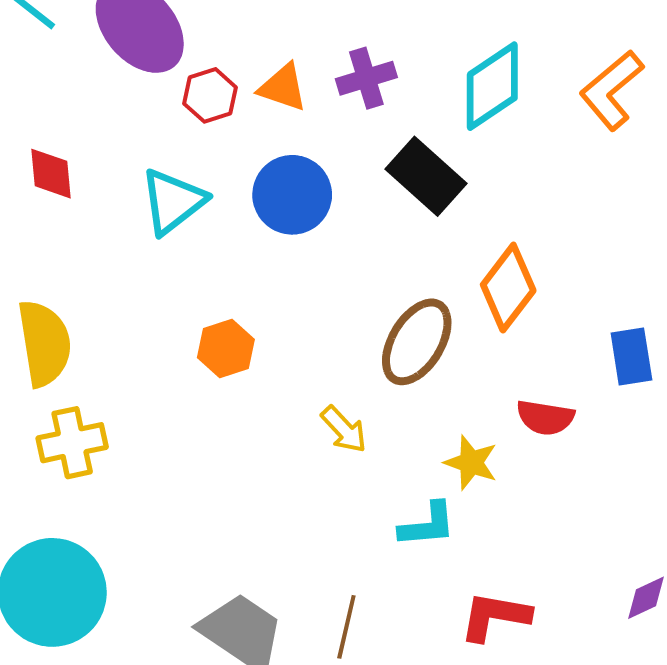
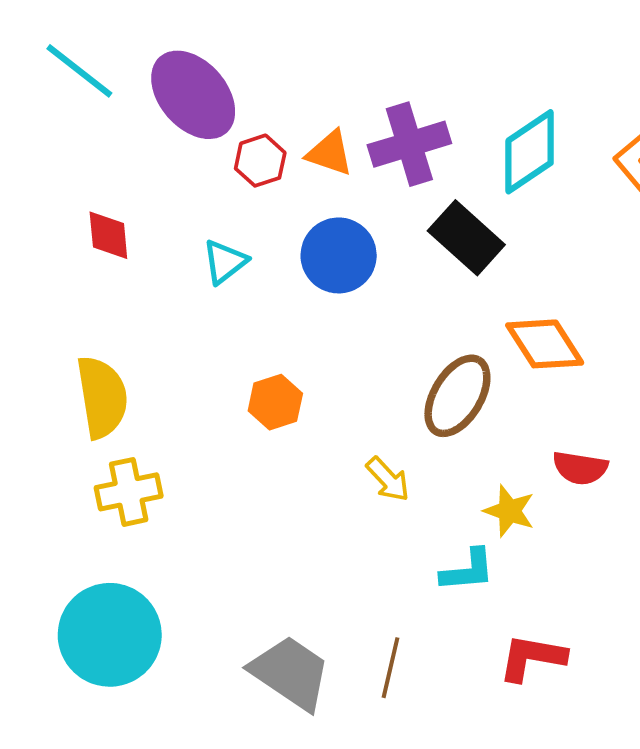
purple cross: (366, 78) -> (409, 144), size x1.4
cyan triangle: (173, 201) -> (225, 262), size x0.7
orange diamond: (508, 288) -> (545, 344), turned -70

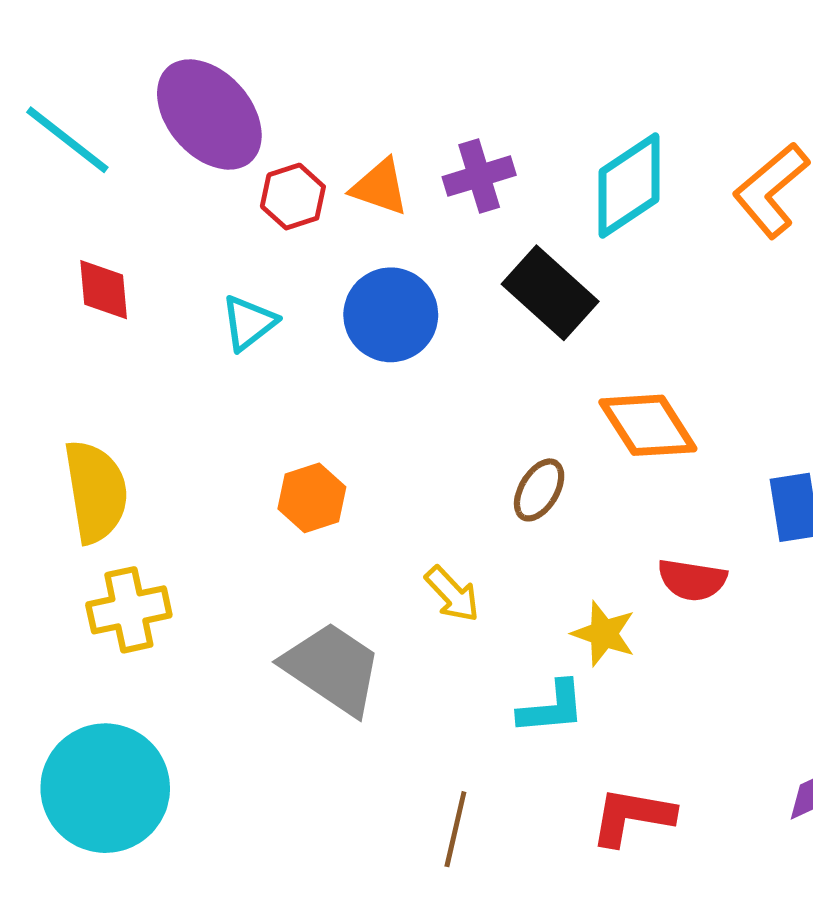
cyan line: (79, 71) -> (67, 140), moved
purple cross: (409, 144) -> (479, 176), size x0.7
brown ellipse: (457, 396) -> (539, 490), size x0.6
gray trapezoid: (291, 673) -> (332, 668), moved

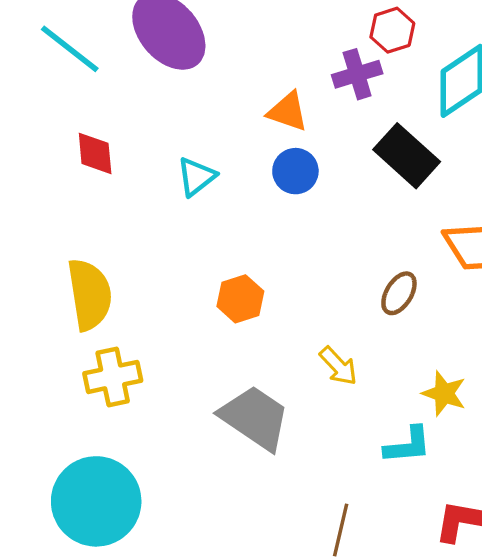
orange triangle: (380, 187) -> (288, 112), moved
red hexagon: (293, 197) -> (392, 30), moved
blue circle: (391, 315) -> (295, 171), size x0.7

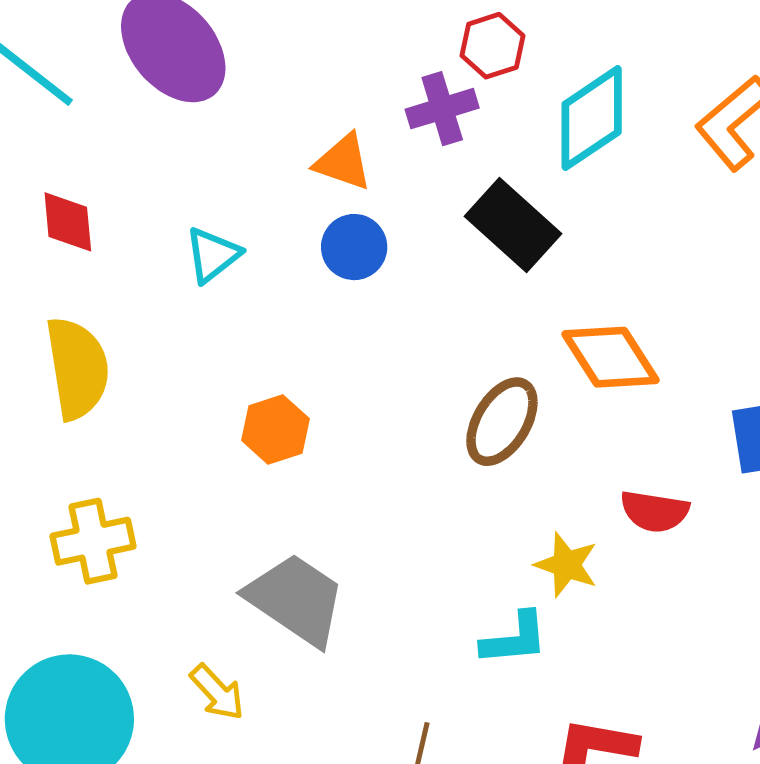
brown ellipse: (399, 293) -> (502, 422), size x1.4
yellow semicircle: (90, 294) -> (77, 368), moved
yellow arrow: (338, 366) -> (217, 692), moved

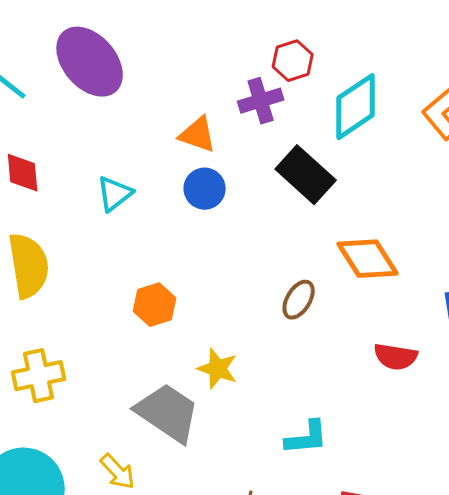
brown ellipse: (502, 422) -> (299, 300), size x0.7
yellow star: (566, 565) -> (218, 369), moved

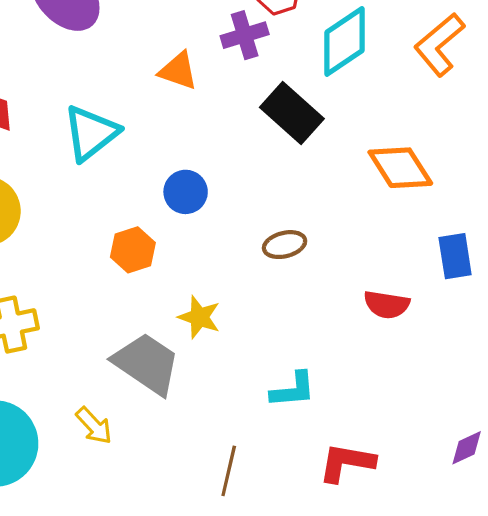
blue circle: (205, 189) -> (186, 192), moved
cyan triangle: (115, 194) -> (91, 133), size x1.5
orange diamond: (368, 259) -> (400, 168), moved
brown ellipse: (299, 300) -> (285, 245), turned 45

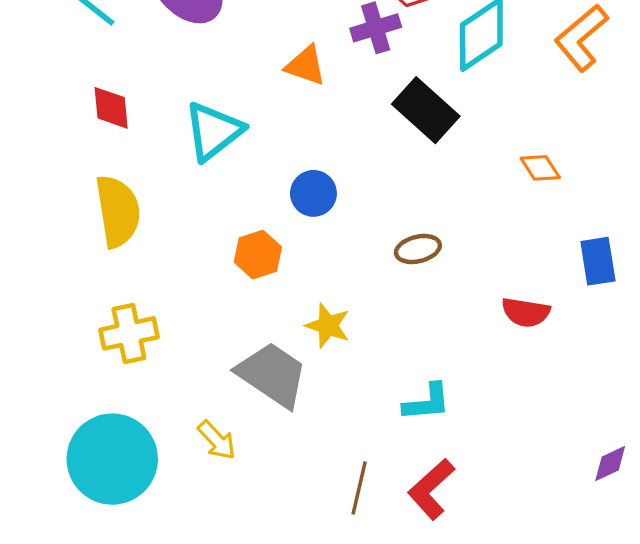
orange diamond: (400, 168) -> (540, 168), size x0.6
red L-shape: (347, 462) -> (431, 489), moved, turned -52

